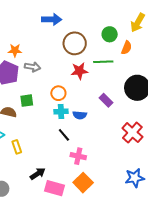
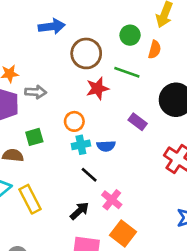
green line: (103, 62) -> (127, 72), turned 30
yellow rectangle: (17, 147) -> (30, 199), size x1.5
pink cross: (78, 156) -> (112, 200), turned 35
black arrow: (38, 174) -> (79, 211), moved

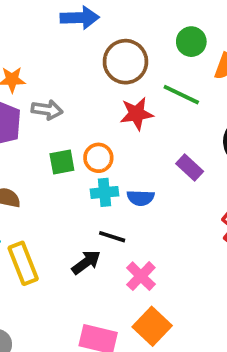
green square: (34, 137) -> (62, 162), moved
black line: (89, 175) -> (112, 237), turned -30
black arrow: (79, 211) -> (86, 262), moved

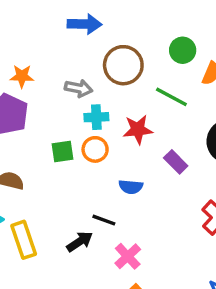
gray arrow: (47, 110) -> (79, 88), moved
red star: (137, 114) -> (138, 130), moved
cyan cross: (104, 192) -> (96, 117), moved

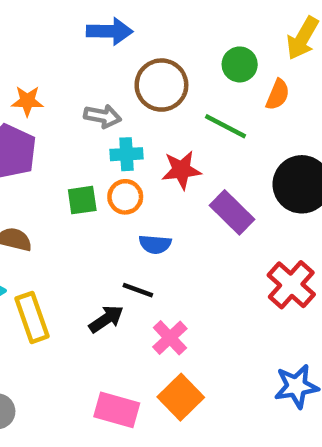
purple rectangle: (176, 162) -> (232, 212), size x1.4
blue semicircle: (131, 187) -> (155, 244), moved

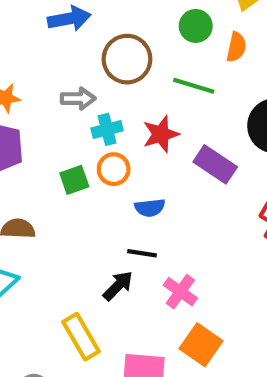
yellow rectangle: (32, 317) -> (81, 337), moved

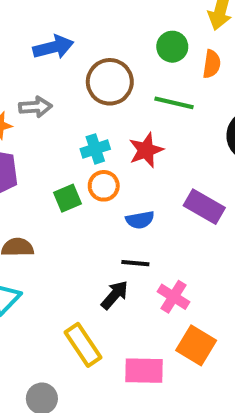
gray arrow: (78, 99) -> (35, 107), moved
purple rectangle: (215, 164) -> (204, 207), moved

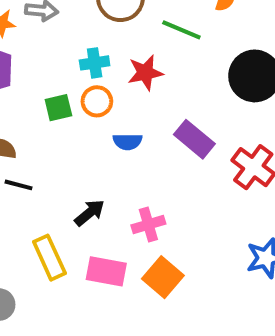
black line: (135, 263) -> (19, 185), moved
pink cross: (174, 297) -> (148, 225), turned 32
pink rectangle: (144, 371) -> (106, 271), moved

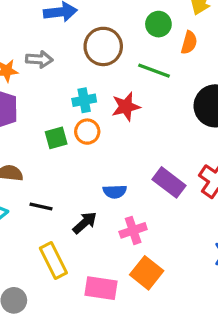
purple rectangle: (194, 139) -> (169, 182), moved
blue semicircle: (128, 142) -> (115, 192), moved
black line: (19, 185) -> (41, 206), moved
pink rectangle: (106, 271) -> (101, 288), moved

